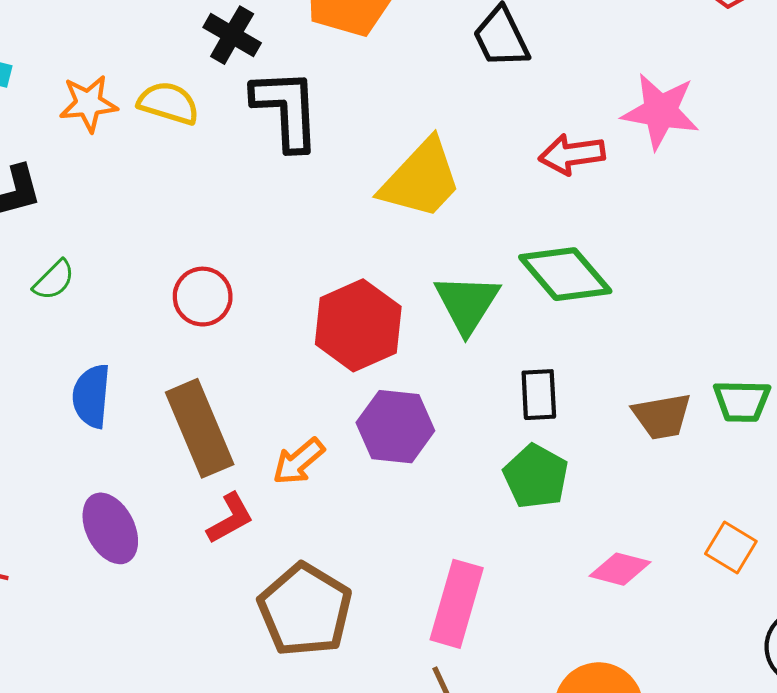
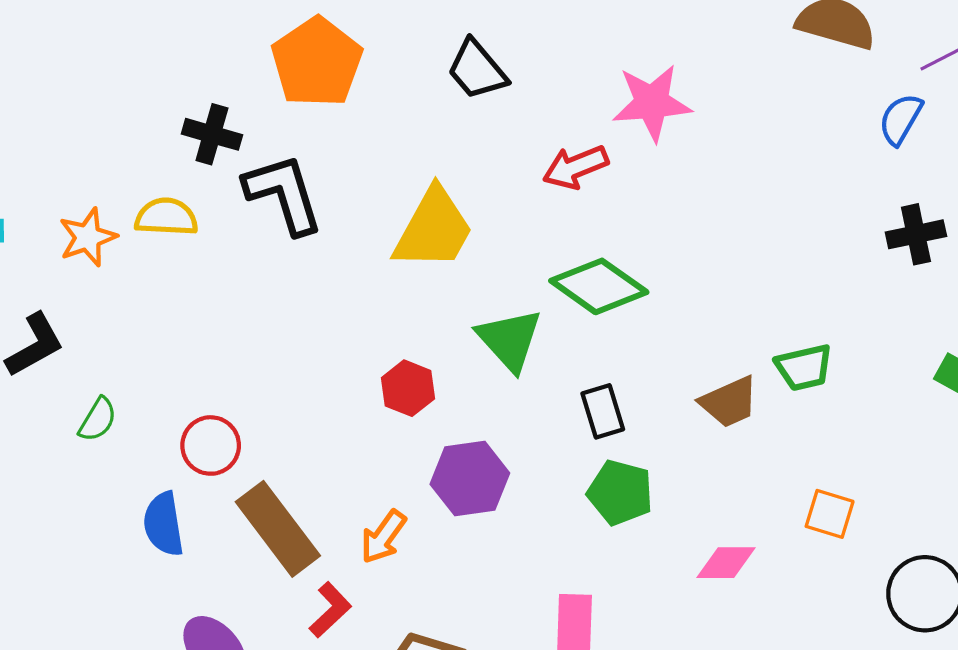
red circle: (203, 297) -> (211, 445), moved
red hexagon: (358, 325) -> (408, 388), size x0.6

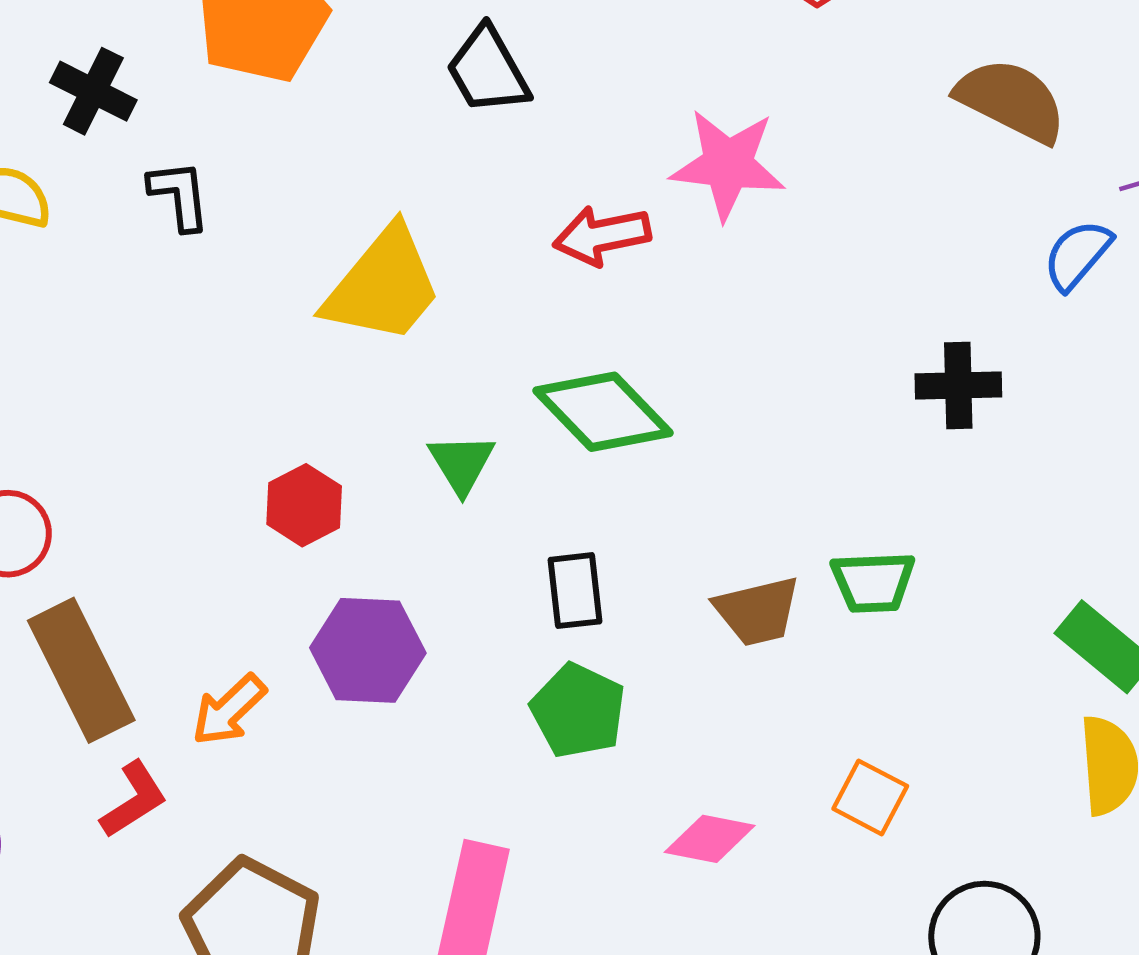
black L-shape: (284, 194) -> (179, 195), size x0.6
black cross: (916, 234) -> (958, 385), moved
green triangle: (510, 340) -> (462, 464), size x0.7

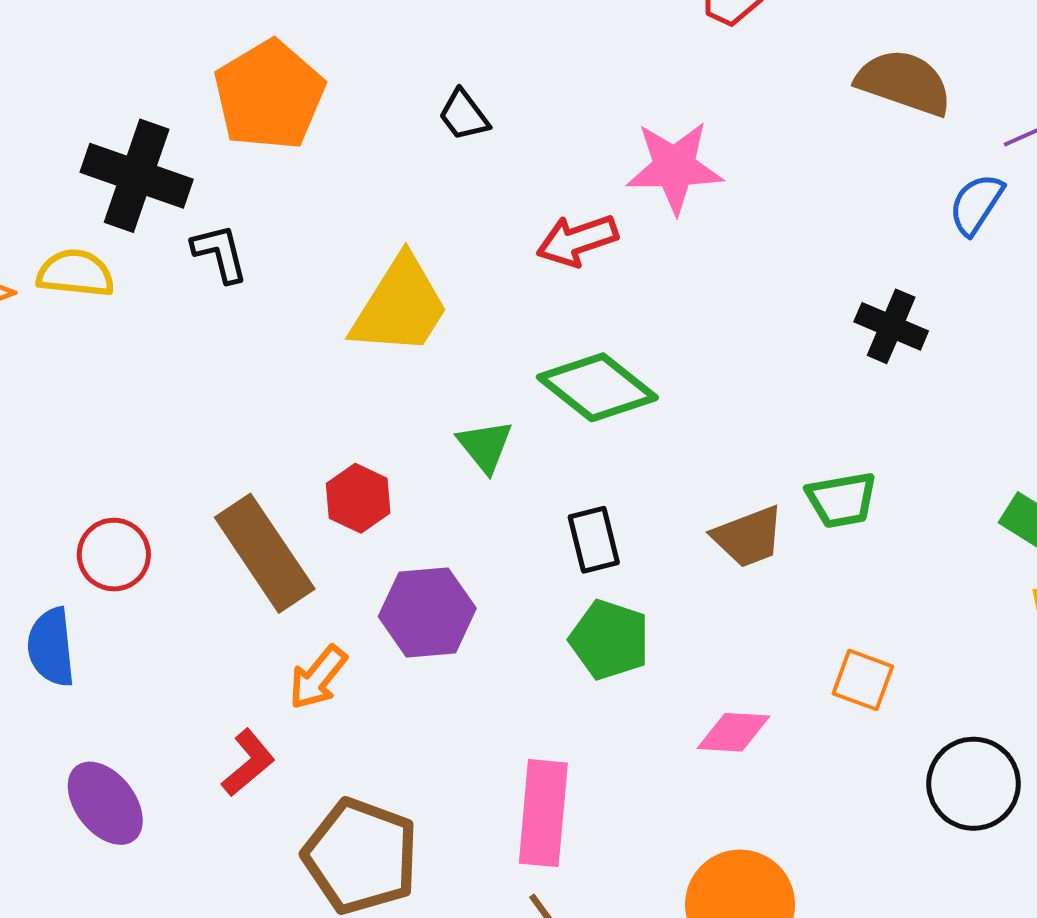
black trapezoid: (488, 70) -> (464, 115), size x0.7
black cross: (93, 91) -> (137, 176), size x1.5
black cross: (958, 385) -> (891, 326), turned 32
brown rectangle: (81, 670) -> (265, 553), moved

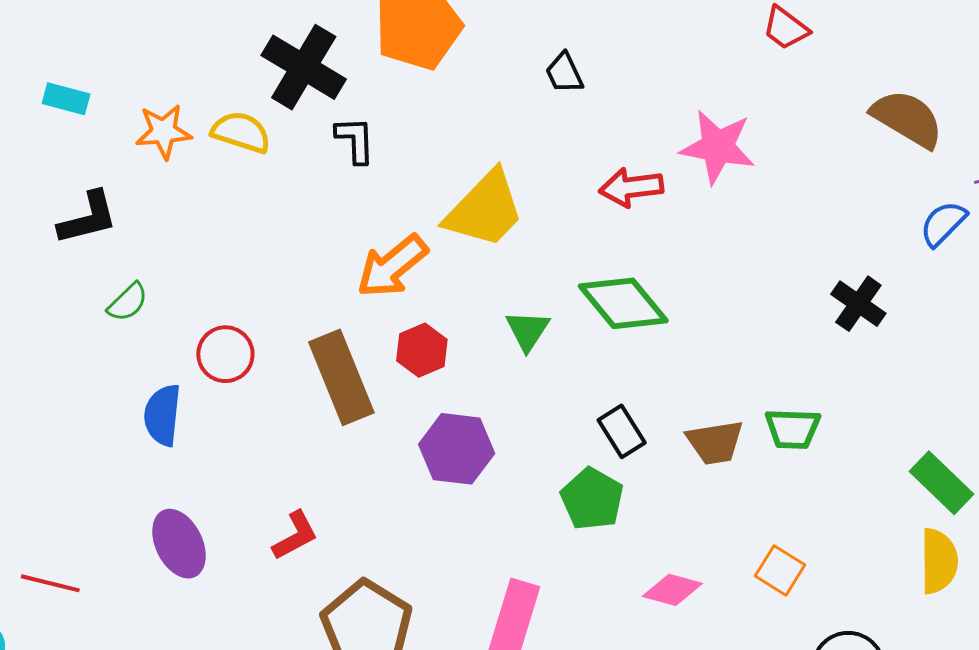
black rectangle: (594, 540) -> (622, 431), moved, turned -30
orange arrow: (318, 677) -> (392, 266), moved, size x1.4

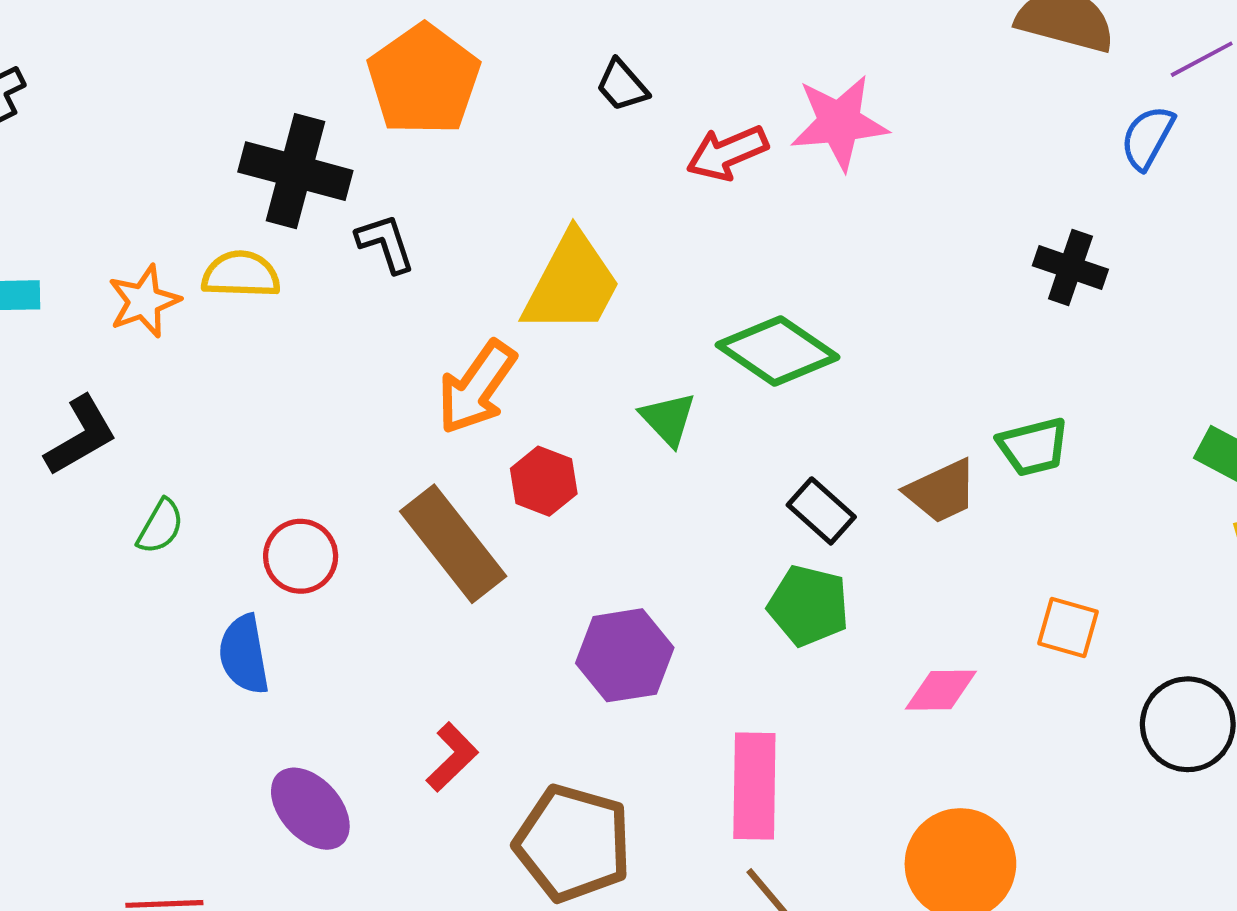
red arrow: (631, 187) -> (727, 153), moved
purple hexagon: (457, 449) -> (625, 655), moved

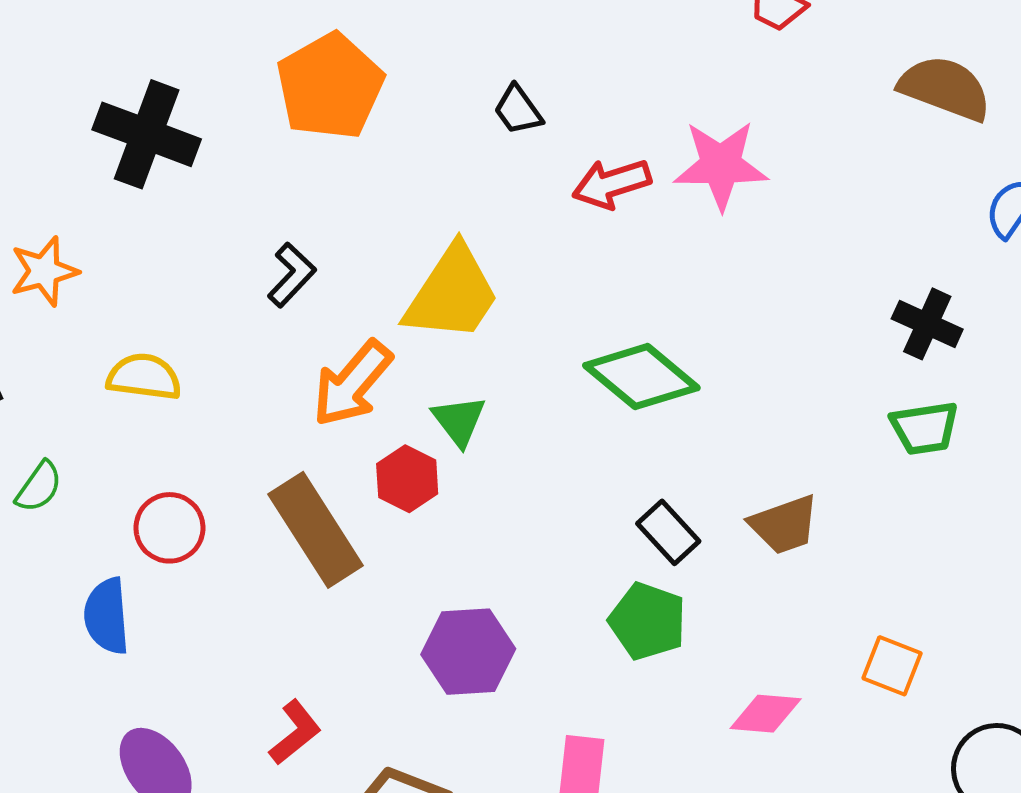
black cross: (295, 171) -> (147, 134), moved
black L-shape: (386, 243) -> (292, 275), moved, turned 56
yellow semicircle: (241, 274) -> (144, 377), moved
green triangle: (668, 419) -> (459, 421), moved
green trapezoid: (1033, 447) -> (925, 428), moved

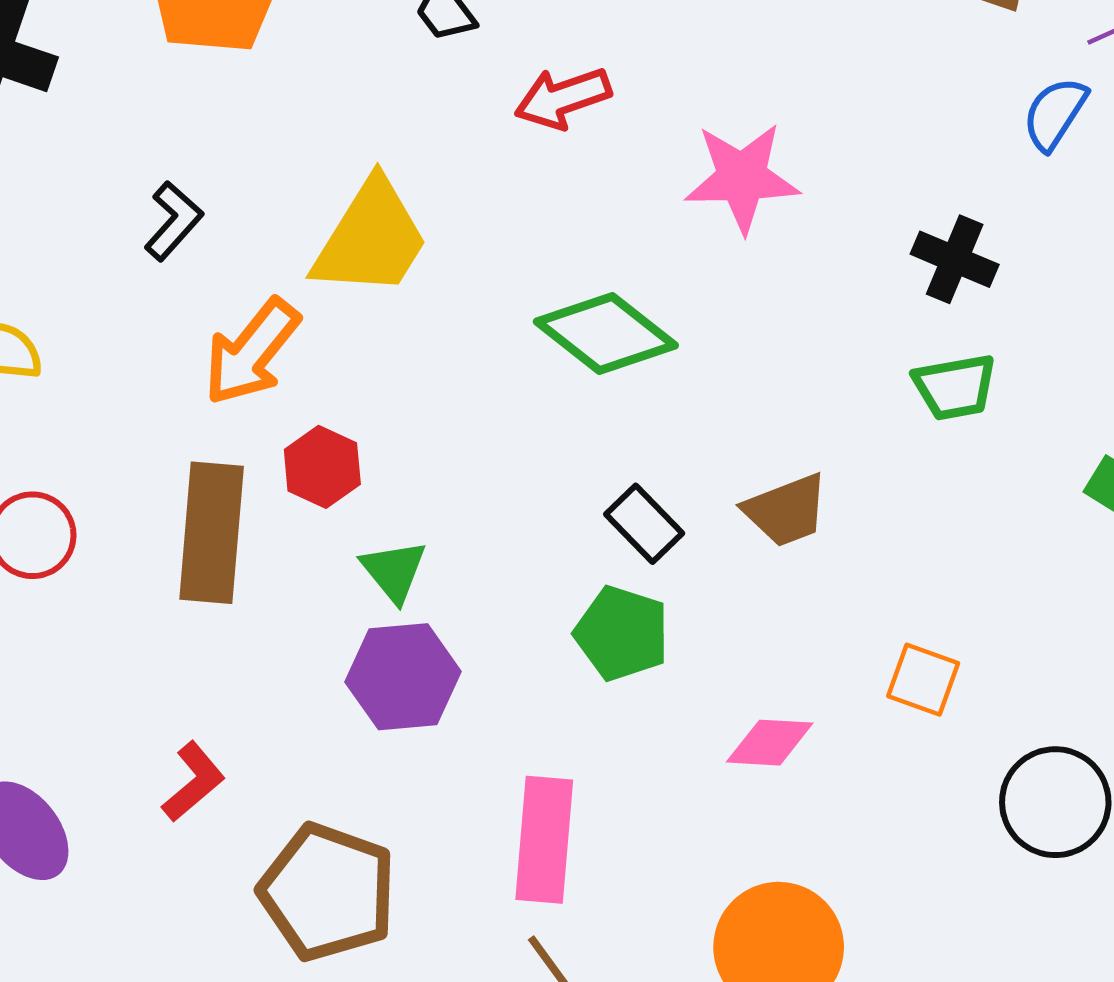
pink star: (721, 165) -> (742, 178), moved
green triangle: (459, 421) -> (394, 571), moved
brown rectangle: (316, 530) -> (212, 533), turned 39

